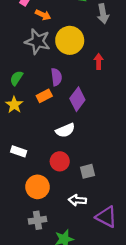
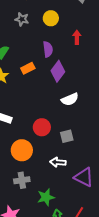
yellow circle: (70, 40) -> (51, 18), size x0.6
gray star: (38, 41) -> (22, 19), size x0.6
purple semicircle: (56, 77) -> (48, 49), moved
white semicircle: (65, 130) -> (70, 99), moved

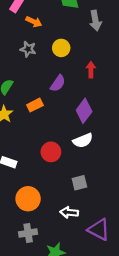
purple semicircle: (48, 49) -> (58, 83), turned 42
purple diamond: (58, 71) -> (84, 111), moved
red circle: (42, 127) -> (51, 152), moved

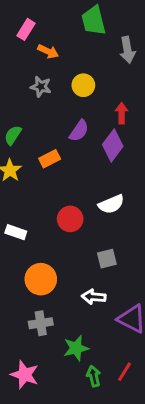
purple diamond: (84, 111) -> (113, 145), moved

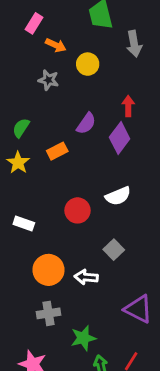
yellow circle: (83, 85) -> (88, 64), moved
gray square: (107, 259) -> (114, 250), turned -30
white arrow: (94, 297) -> (86, 277), moved

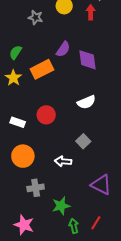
red arrow: (128, 106) -> (91, 12), moved
purple diamond: (120, 138) -> (87, 60), turned -45
orange rectangle: (57, 151) -> (42, 69), size x1.5
red circle: (77, 210) -> (46, 115), moved
orange circle: (48, 270) -> (23, 156), moved

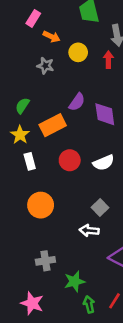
red circle: (46, 115) -> (70, 160), moved
white rectangle: (18, 122) -> (30, 161), moved, turned 56
orange circle: (23, 156) -> (41, 205), moved
white arrow: (63, 161) -> (89, 231), moved

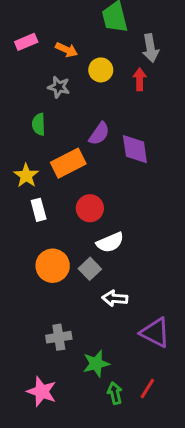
pink rectangle: (33, 18) -> (26, 42), moved, turned 35
green semicircle: (22, 106) -> (39, 124), moved, turned -35
white semicircle: (104, 163) -> (110, 242), moved
gray square: (100, 207) -> (90, 269), moved

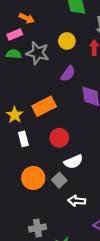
pink rectangle: (26, 42) -> (15, 35), moved
orange arrow: (67, 50) -> (27, 18), moved
gray star: (59, 87) -> (38, 53), size x1.5
green semicircle: (39, 124) -> (14, 54), moved, turned 96
purple semicircle: (99, 134) -> (68, 74), moved

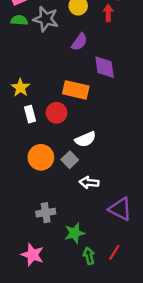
orange rectangle: (44, 106) -> (76, 90), moved, turned 40
red circle: (59, 138) -> (57, 113), moved

